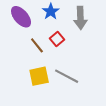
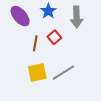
brown line: (37, 45) -> (35, 43), turned 49
gray line: (67, 76) -> (63, 73), turned -60

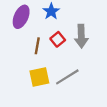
purple ellipse: (20, 16) -> (21, 17), turned 65
gray arrow: (77, 17) -> (81, 36), moved

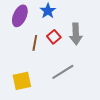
yellow square: (39, 77) -> (22, 81), moved

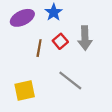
purple ellipse: (20, 16) -> (22, 18), turned 40
gray line: (63, 72) -> (70, 80), turned 70

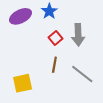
brown line: (39, 48) -> (54, 65), moved
gray line: (70, 80) -> (82, 74), moved

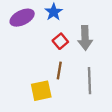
gray line: (82, 74) -> (90, 81), turned 50
yellow square: (23, 83) -> (41, 91), moved

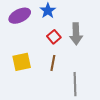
gray line: (90, 81) -> (75, 84), moved
yellow square: (41, 91) -> (22, 62), moved

